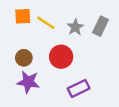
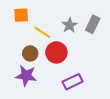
yellow line: (46, 23) -> (42, 32), moved
brown circle: (24, 58) -> (30, 53), moved

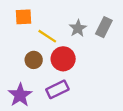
purple star: (26, 76) -> (20, 95), moved, turned 30
purple rectangle: (73, 82) -> (57, 89), moved

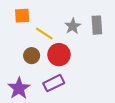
gray rectangle: (104, 27) -> (97, 25), turned -30

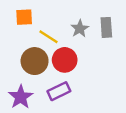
brown circle: (32, 56) -> (35, 61), size x1.5

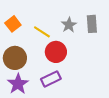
orange square: (24, 17) -> (13, 24), moved, turned -35
brown circle: (35, 61) -> (15, 58), moved

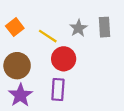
purple rectangle: (51, 79) -> (58, 90), turned -60

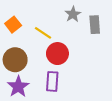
gray star: (78, 28) -> (73, 14), moved

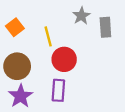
yellow line: (43, 33) -> (48, 36), turned 42

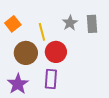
gray star: (81, 16) -> (70, 23), moved
brown circle: (17, 66) -> (26, 53), moved

